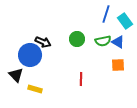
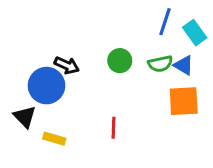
orange square: (118, 65) -> (184, 101), size x1.5
red line: (81, 79) -> (114, 128), moved

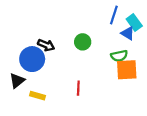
green semicircle: (160, 64) -> (119, 56), moved
blue triangle: (184, 65) -> (128, 33), moved
black triangle: (25, 117) -> (17, 81), turned 35

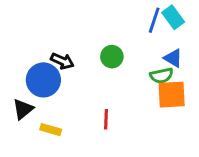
cyan rectangle: (134, 23) -> (173, 17), moved
blue triangle: (128, 33) -> (173, 58), moved

